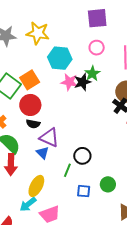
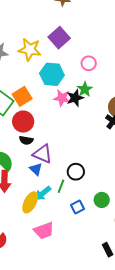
purple square: (97, 18) -> (59, 38), moved, turned -35
blue square: (84, 191) -> (77, 207), turned -32
cyan arrow: (28, 204) -> (43, 193), moved

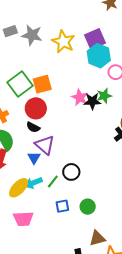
cyan hexagon: (52, 74) -> (99, 56), moved

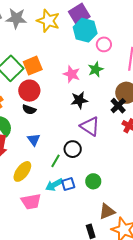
black star: (92, 101) -> (79, 100), moved
purple triangle: (45, 145) -> (90, 126), moved
cyan arrow: (33, 183) -> (54, 185), moved

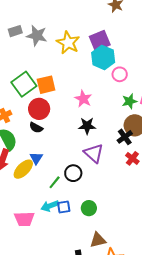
green star: (96, 69) -> (129, 101), moved
yellow ellipse: (22, 171) -> (23, 169), moved

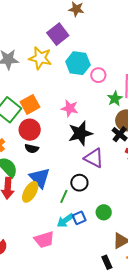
purple square: (100, 41) -> (58, 34), moved
black star: (87, 126) -> (80, 133), size x1.4
blue triangle: (36, 158) -> (40, 178), size x1.6

